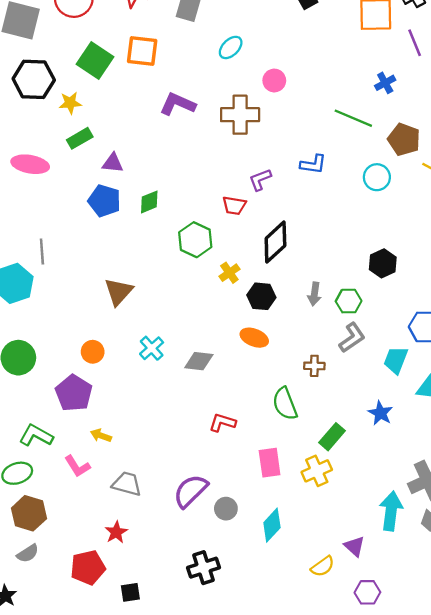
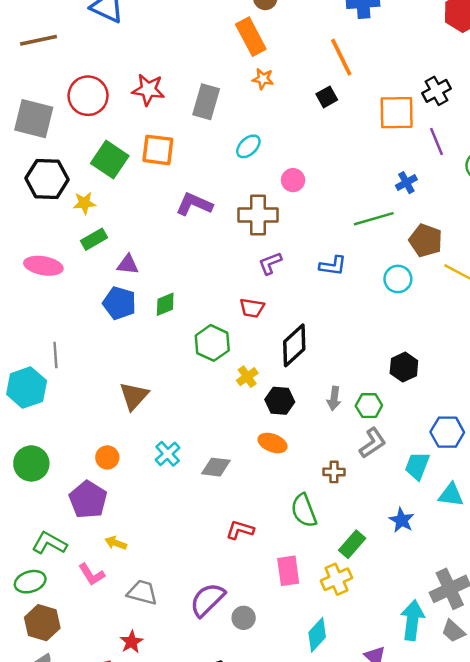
green line: (353, 118) -> (374, 219), turned -39
purple L-shape: (260, 180) -> (270, 263), moved
cyan diamond: (272, 525) -> (317, 635), moved

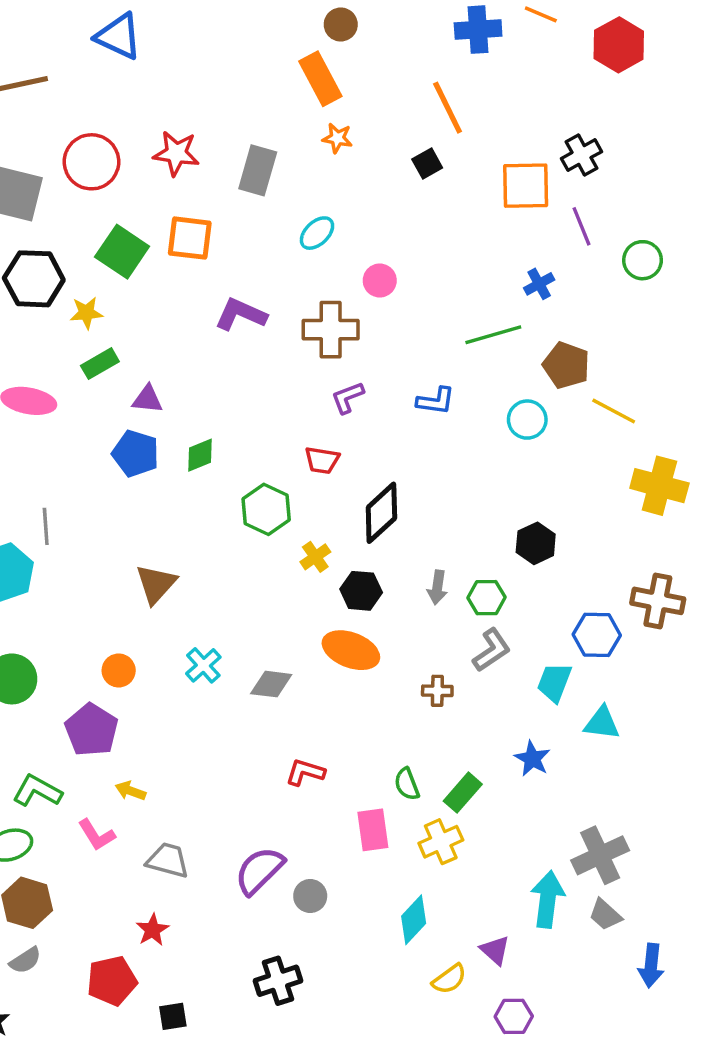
orange ellipse: (273, 443) -> (351, 650), size x1.4
green semicircle: (304, 511) -> (407, 784), moved, size x0.7

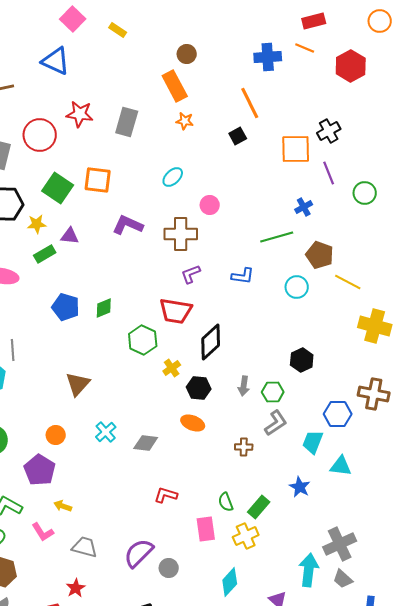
red star: (176, 153) -> (80, 114), moved
gray rectangle: (258, 170) -> (127, 122), moved
purple triangle: (147, 399) -> (70, 236), moved
red trapezoid: (322, 460) -> (176, 311), size x1.6
orange ellipse: (351, 650) -> (193, 423), size x0.7

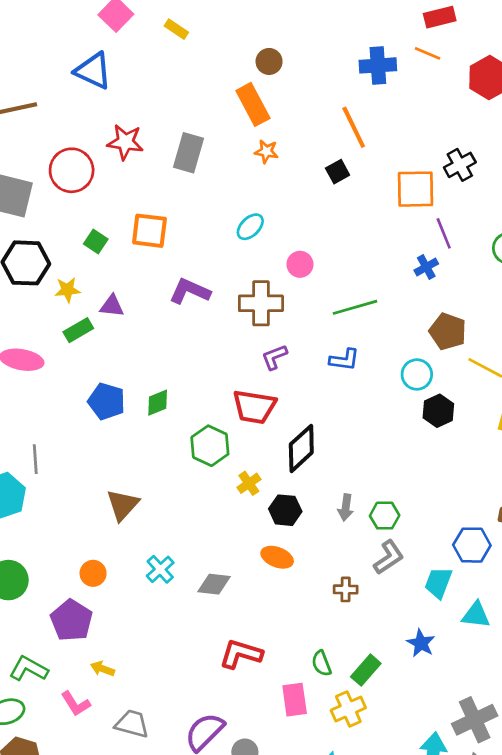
purple line: (329, 173) -> (444, 233), moved
green square: (58, 188) -> (96, 241), size x0.6
green line: (277, 237) -> (355, 307), moved
black hexagon: (302, 360) -> (438, 411), moved
red L-shape: (166, 495) -> (241, 654), size x1.4

